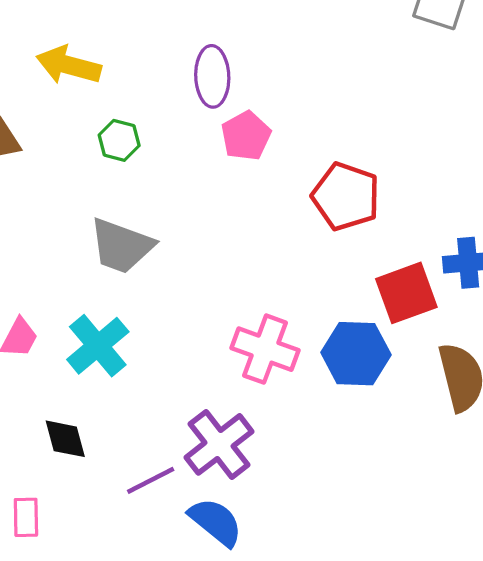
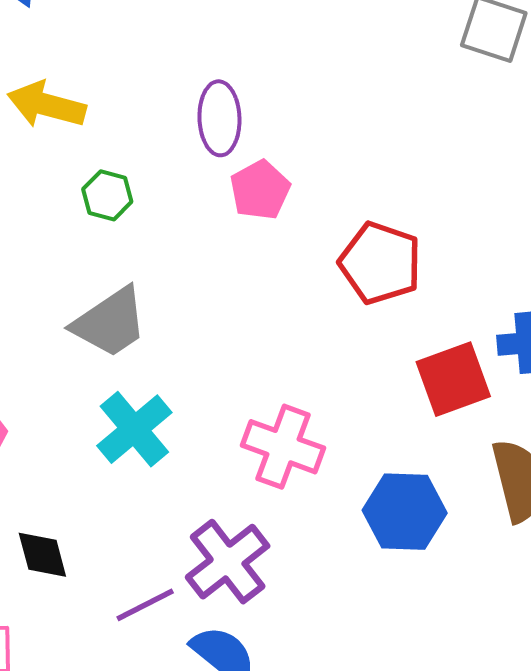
gray trapezoid: (121, 246) -> (110, 322), turned -54
cyan cross: (98, 346) -> (134, 429), moved
blue hexagon: (356, 354) -> (405, 512), moved

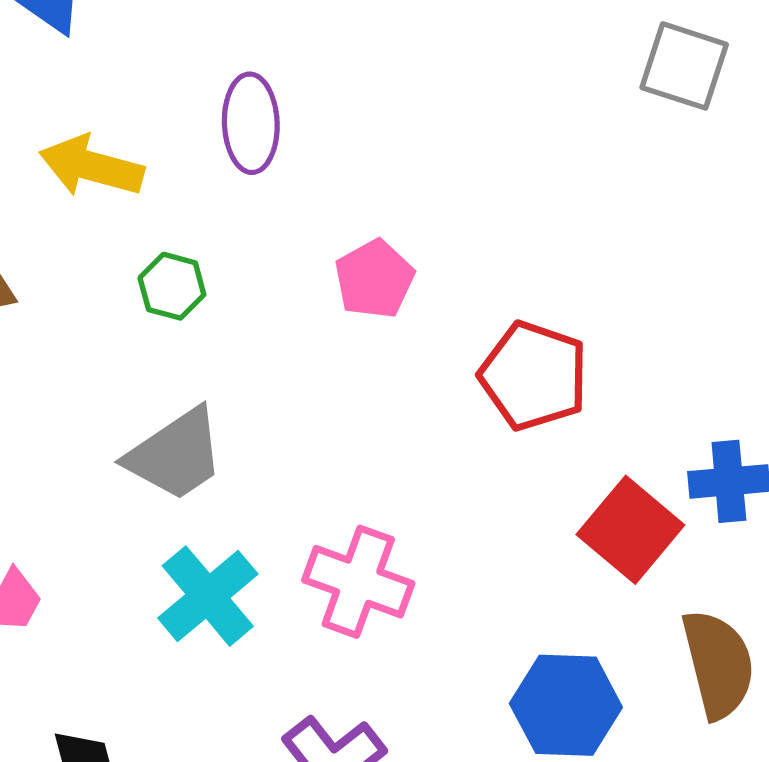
purple ellipse: (219, 118) -> (251, 123), moved
red square: (453, 379) -> (630, 530), turned -30
pink cross: (283, 447) -> (358, 582), moved

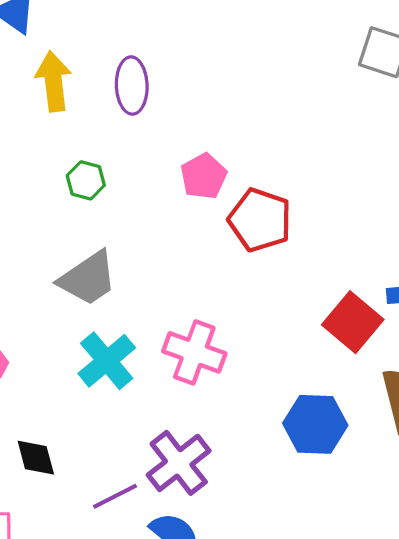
yellow arrow: (91, 166) -> (54, 81), moved, turned 68
red pentagon: (534, 376) -> (260, 220), moved

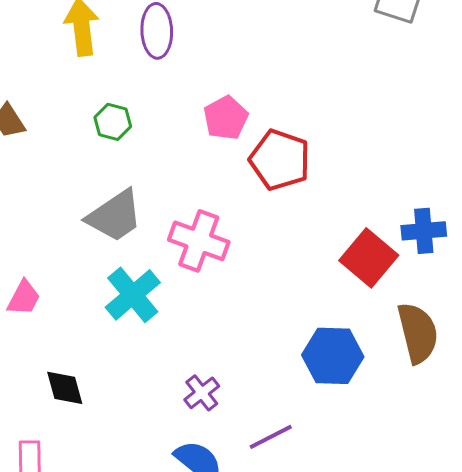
pink cross: (194, 352) -> (199, 241), moved
purple cross: (179, 463) -> (202, 393), size x0.6
purple line: (115, 496) -> (271, 437), moved

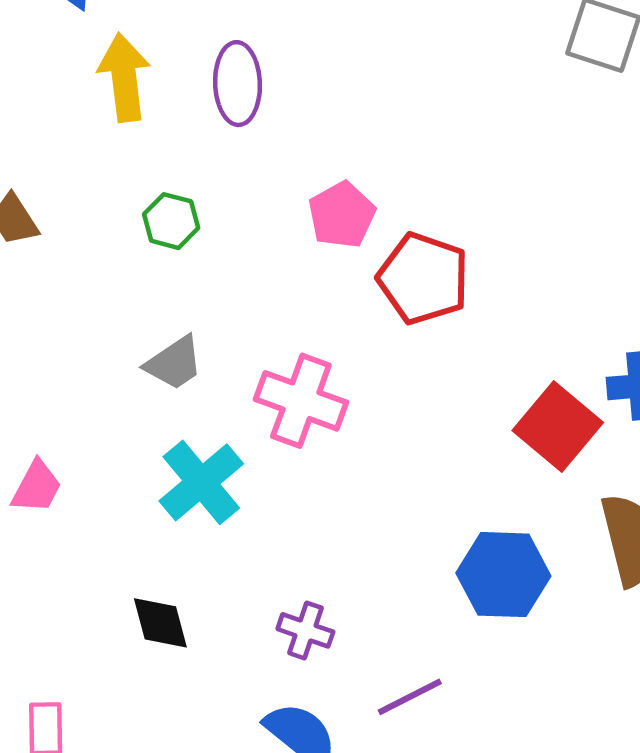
gray trapezoid: (115, 216) -> (174, 363), size x0.7
black diamond: (65, 388) -> (160, 623), moved
purple cross: (202, 393) -> (305, 630), turned -33

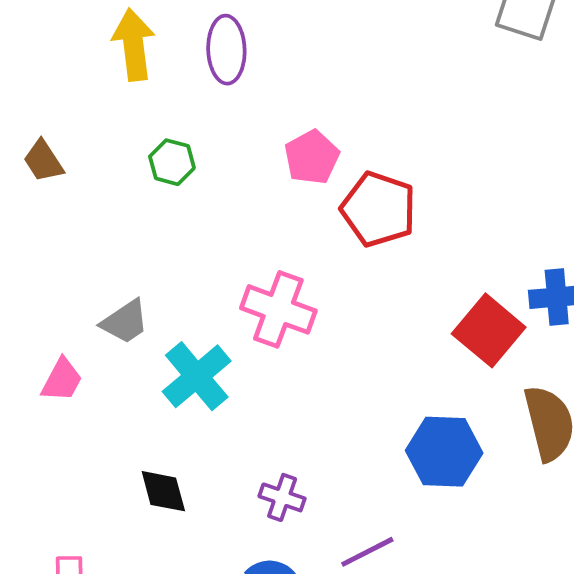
gray trapezoid: (174, 363) -> (125, 322), moved

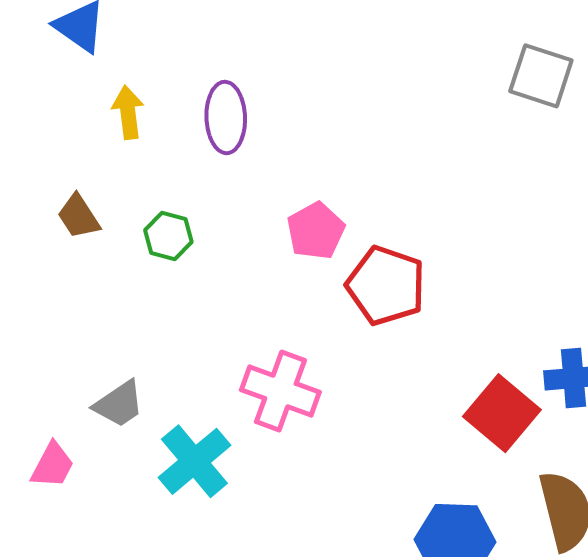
yellow arrow: (134, 45) -> (128, 112), size x0.7
brown trapezoid: (43, 161) -> (79, 216), moved

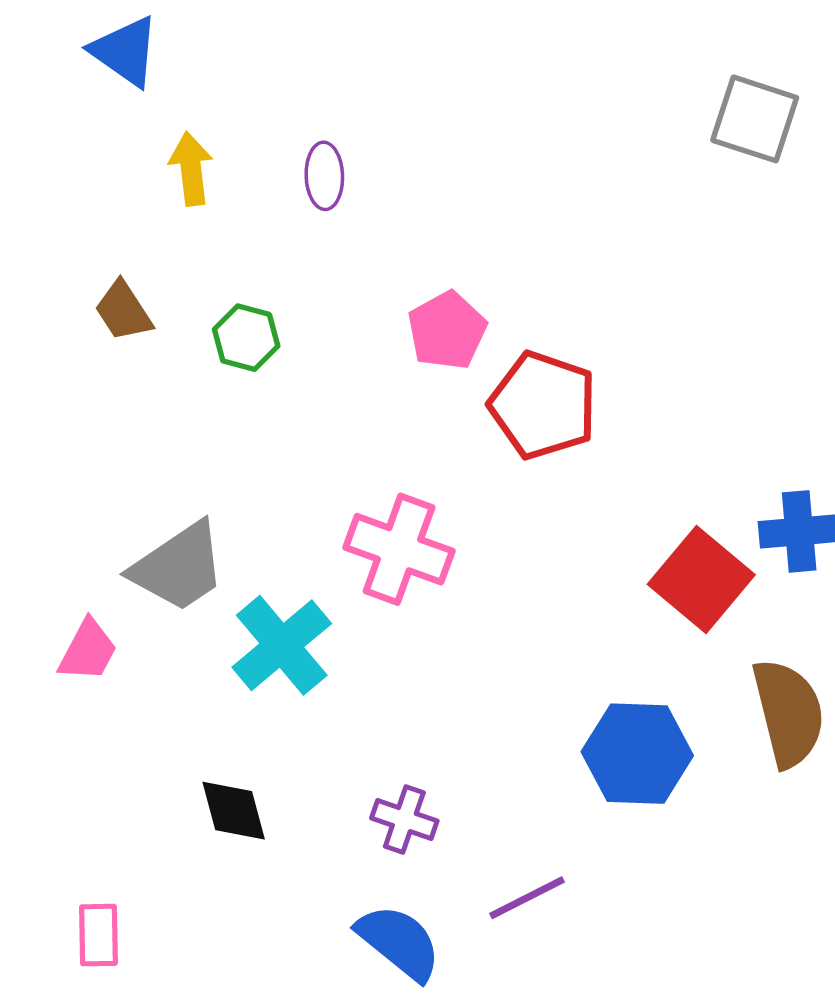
purple ellipse: (226, 117) -> (324, 176), size x0.7
gray trapezoid: (119, 404) -> (179, 567), size x1.4

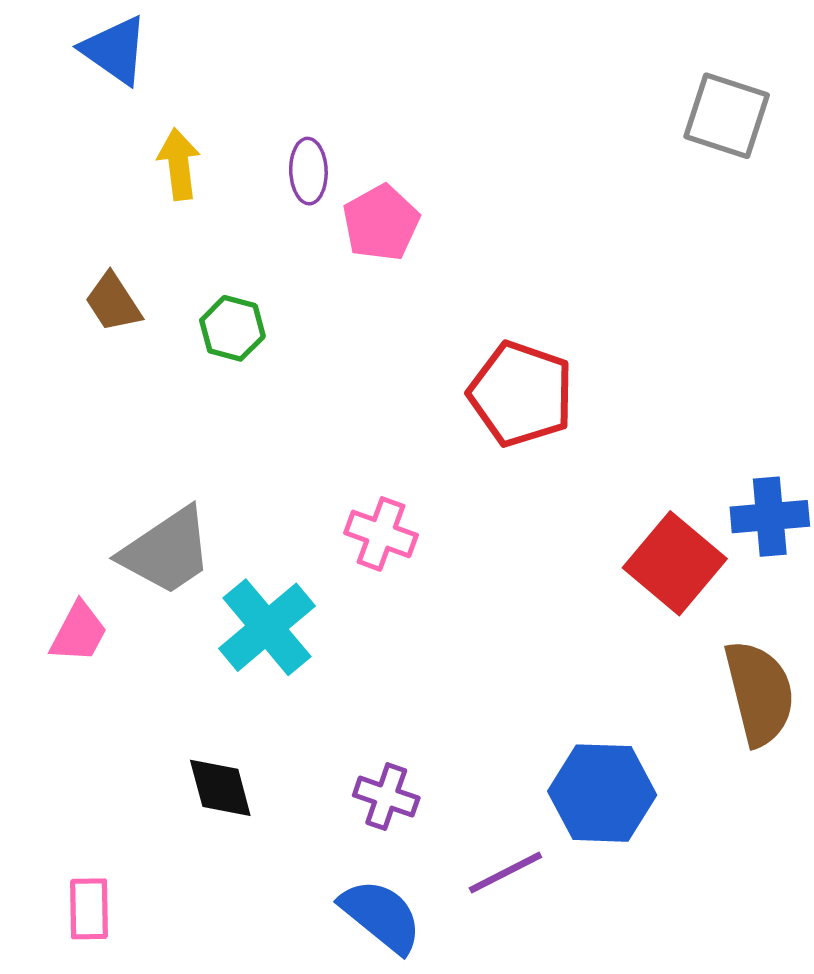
pink pentagon: (447, 331) -> (381, 223), moved
pink cross: (399, 549) -> (381, 534), size x0.7
blue hexagon: (637, 754) -> (602, 793), moved

